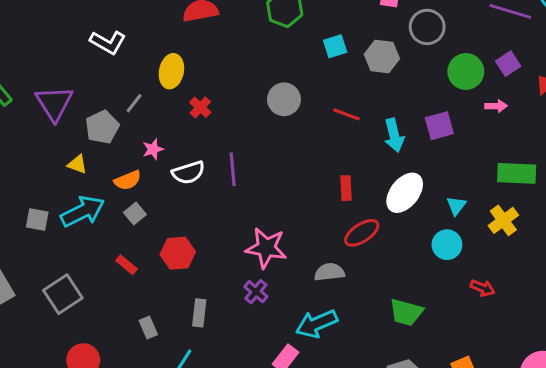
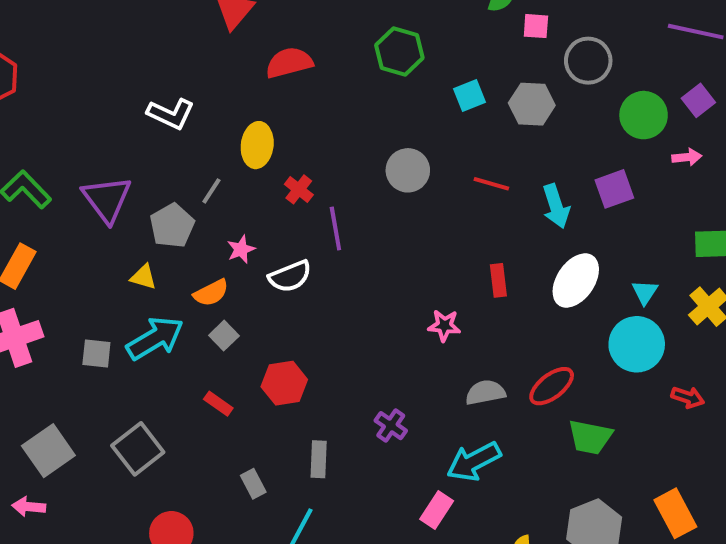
purple line: (233, 169) -> (335, 229), moved
red ellipse: (362, 233) -> (552, 386), moved
cyan circle: (447, 245) -> (637, 344), size x1.4
pink star: (266, 248) -> (444, 326), moved, size x0.6

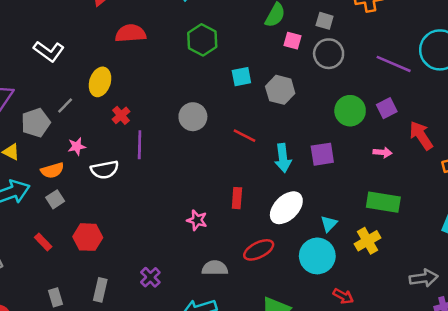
gray circle: (588, 61) -> (329, 54), moved
pink arrow: (687, 157) -> (383, 152), moved
red ellipse: (552, 386) -> (259, 250), moved

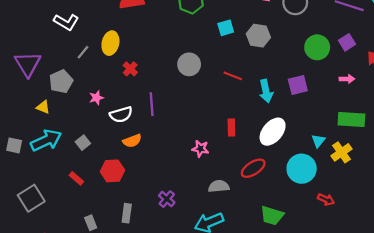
gray line: (65, 105) -> (83, 52), moved
purple line: (140, 145) -> (152, 104), moved
orange semicircle: (52, 170) -> (132, 141), moved
cyan triangle: (329, 224) -> (318, 141), moved

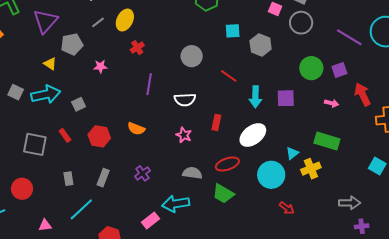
white semicircle: (121, 115) -> (185, 100), moved
orange semicircle: (132, 141) -> (136, 129), moved, turned 30
gray square: (31, 198) -> (35, 144), moved, turned 30
green trapezoid: (272, 216) -> (223, 194), moved

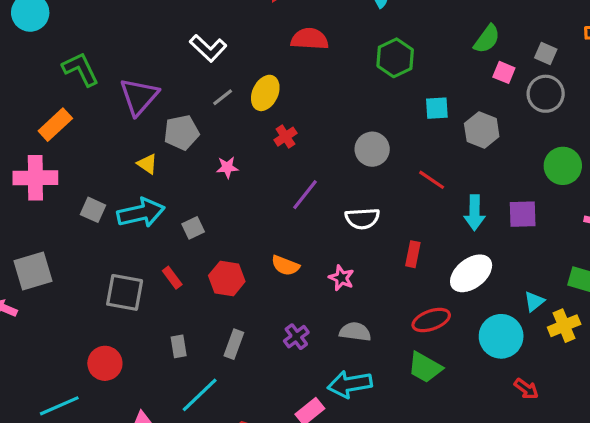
purple line: (149, 84) -> (305, 195), turned 30
pink star: (184, 135) -> (341, 278), moved
gray semicircle: (192, 173) -> (355, 332), moved

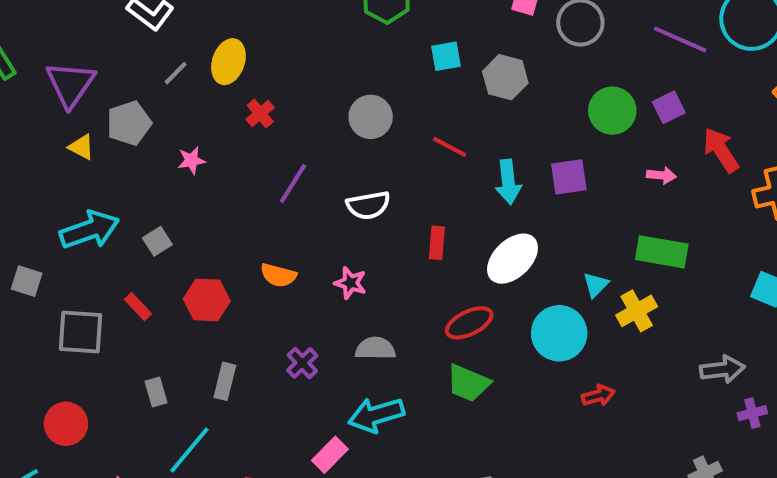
yellow triangle: (147, 164) -> (81, 147), moved
gray square: (93, 210) -> (27, 281), moved
red arrow: (526, 389) -> (598, 396), turned -45

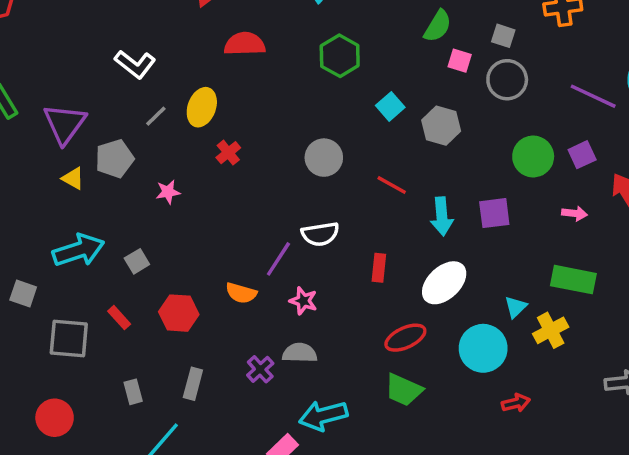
cyan square: (446, 56) -> (390, 106), turned -32
purple line: (293, 183) -> (278, 259), moved
gray semicircle: (375, 348) -> (300, 353), moved

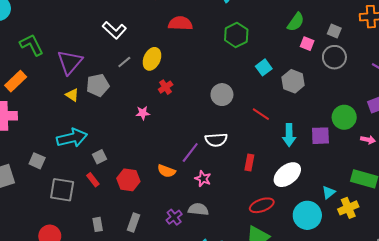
green circle: (533, 156) -> (344, 117), moved
pink star: (168, 192) -> (143, 113), moved
gray square: (137, 261) -> (99, 157), moved

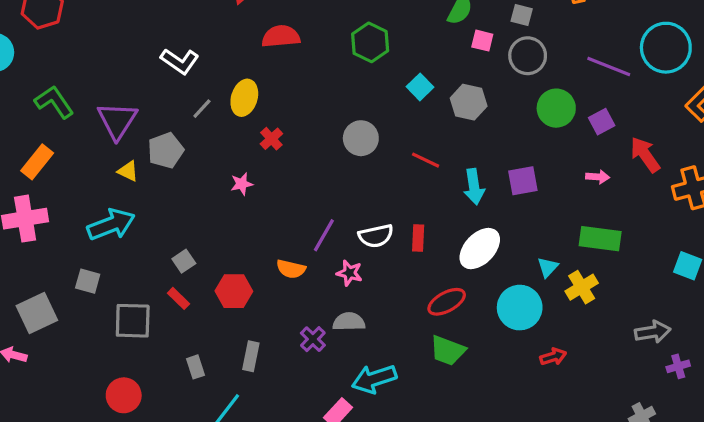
green circle: (344, 117) -> (556, 108), moved
cyan arrow: (72, 138) -> (111, 225), moved
white semicircle: (216, 140) -> (376, 236), moved

